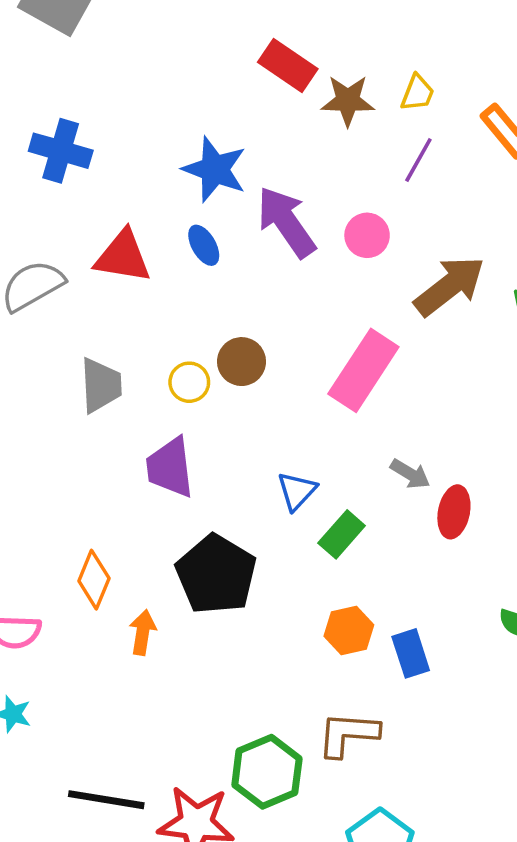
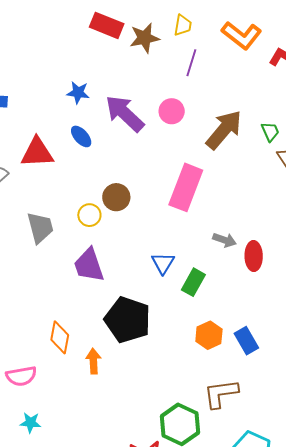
blue star: (215, 169) -> (78, 93), size x0.6

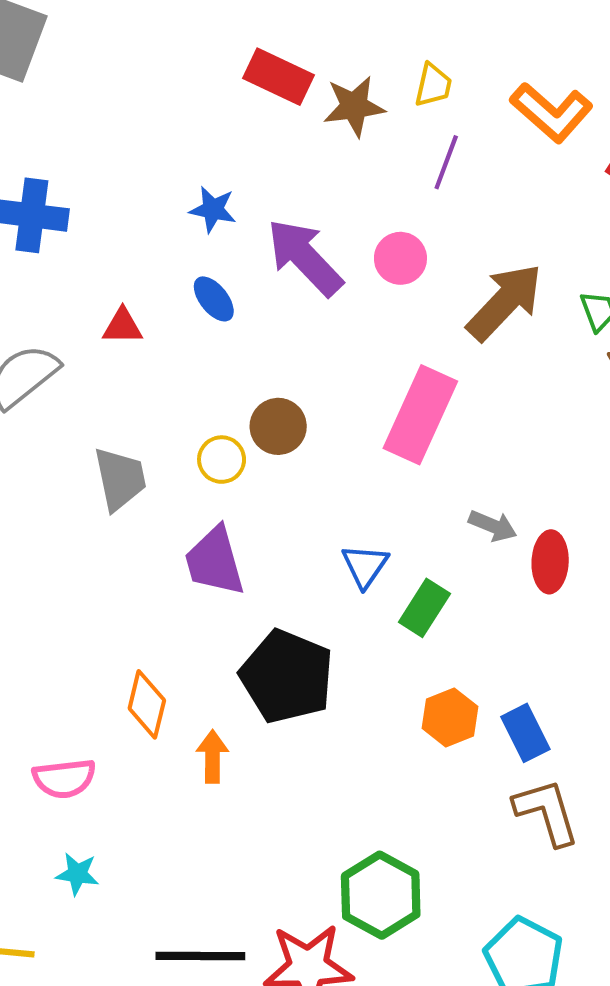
red triangle: (37, 152) -> (123, 326), size x0.6
brown L-shape: (221, 394) -> (547, 812), moved, turned 78

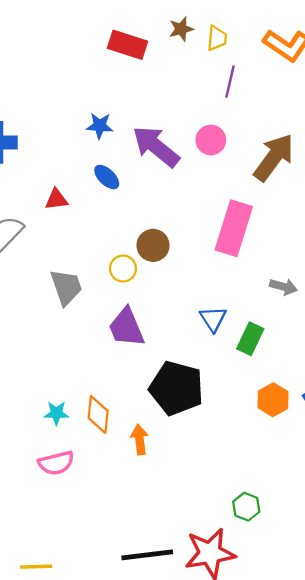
brown star: (354, 106) -> (181, 29), moved, size x0.7
cyan star: (77, 874) -> (56, 413), moved
green hexagon: (381, 895) -> (246, 507), size x0.6

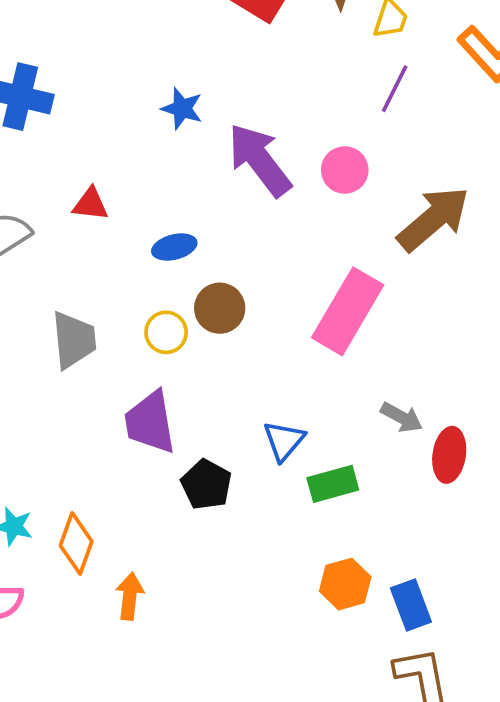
blue ellipse: (107, 177) -> (174, 247), moved, turned -72
green rectangle: (250, 339) -> (333, 484), turned 36
black pentagon: (176, 388) -> (206, 485), moved, size x0.6

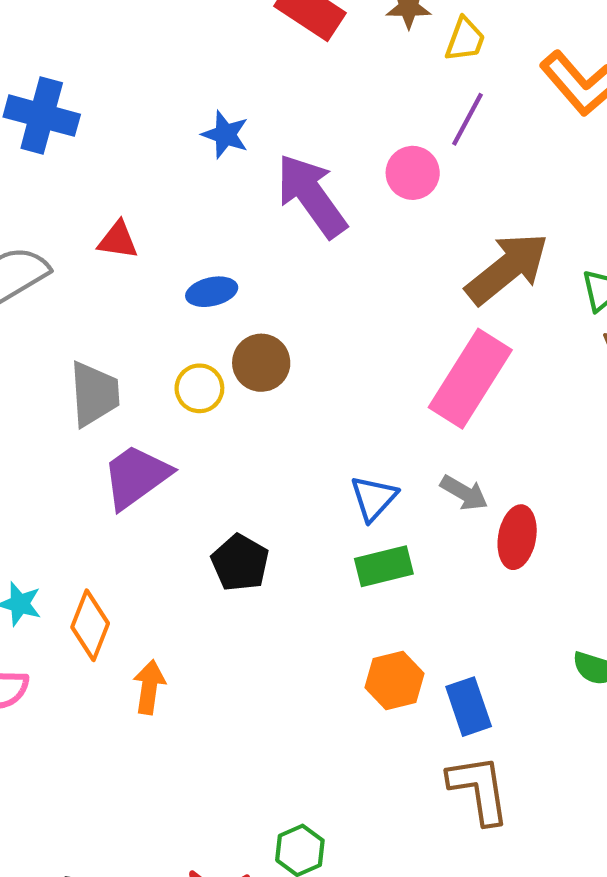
pink circle: (345, 170) -> (413, 173), moved
pink rectangle: (348, 311) -> (470, 379), moved
purple trapezoid: (150, 422) -> (136, 476), moved, turned 62
blue triangle: (284, 441) -> (374, 498), moved

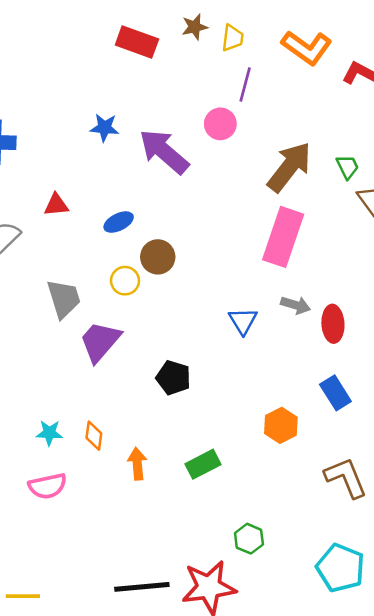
green rectangle: (384, 566) -> (203, 464), moved
orange diamond: (90, 625) -> (94, 436), size x0.7
blue rectangle: (469, 707) -> (335, 393), moved

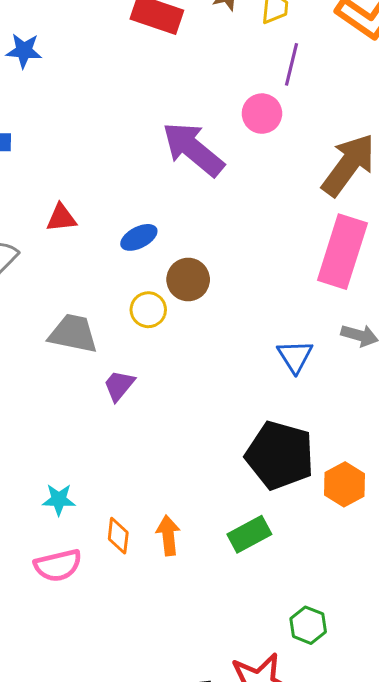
blue star: (105, 128) -> (24, 51), moved
gray trapezoid: (64, 299) -> (73, 334), turned -60
purple trapezoid: (100, 341) -> (119, 385), size x0.6
black pentagon: (173, 378) -> (280, 455), moved, size x1.6
orange diamond: (94, 436) -> (118, 536), moved

